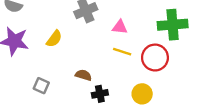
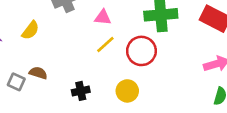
yellow line: (122, 52) -> (105, 44), turned -60
brown semicircle: (83, 75) -> (38, 73), moved

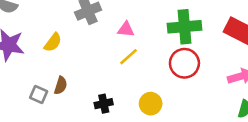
red circle: (141, 51) -> (184, 63), moved
brown semicircle: (38, 73) -> (61, 85), turned 90

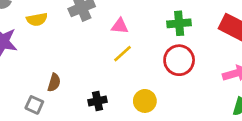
green cross: (184, 27) -> (179, 23), size x0.7
yellow semicircle: (53, 42) -> (37, 19), moved, turned 42
gray square: (39, 95) -> (34, 105), moved

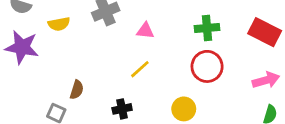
yellow line: (122, 54) -> (140, 69), moved
yellow circle: (145, 101) -> (184, 109), moved

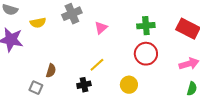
pink triangle: (145, 31) -> (101, 28), turned -48
yellow line: (140, 69) -> (97, 65), moved

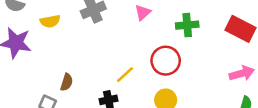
pink triangle: (101, 28) -> (143, 12), moved
red circle: (146, 54) -> (166, 61), moved

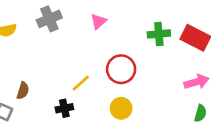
green cross: (187, 25) -> (159, 34), moved

